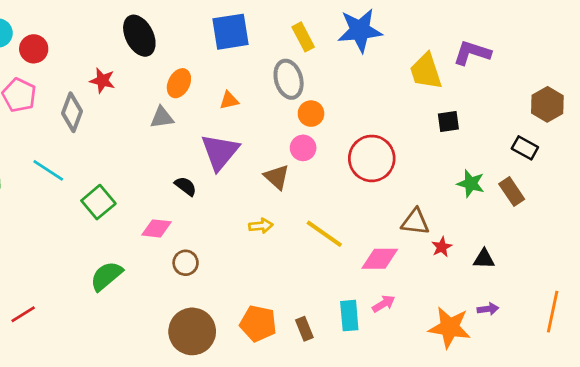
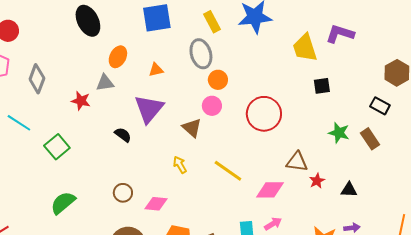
red star: (102, 81) -> (81, 101), moved
yellow arrow: (261, 226) -> (180, 165), turned -114
pink diamond: (157, 228) -> (156, 204), moved

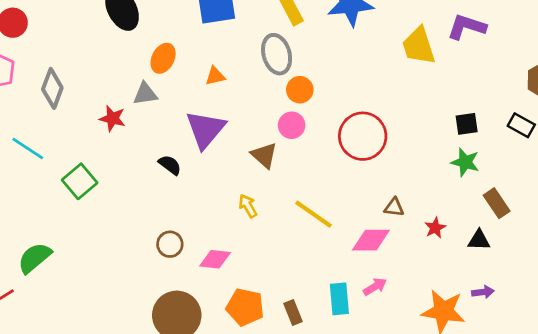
black square: (322, 86) -> (467, 124), moved
brown rectangle: (370, 139) -> (497, 203), moved
brown triangle: (297, 162) -> (394, 207), moved, size x0.7
green semicircle: (63, 203) -> (35, 258), moved

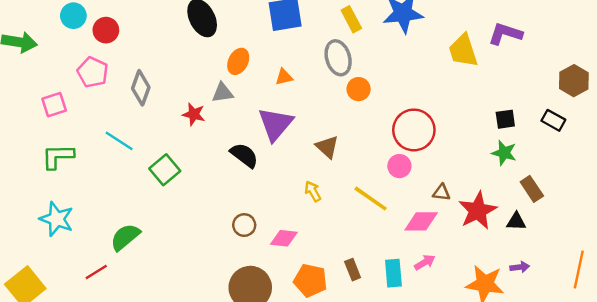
pink circle: (292, 125) -> (399, 166), moved
black semicircle: (170, 165) -> (244, 155), size x1.4
red star: (435, 228) -> (478, 211), size x2.0
brown rectangle: (293, 313) -> (353, 270), moved

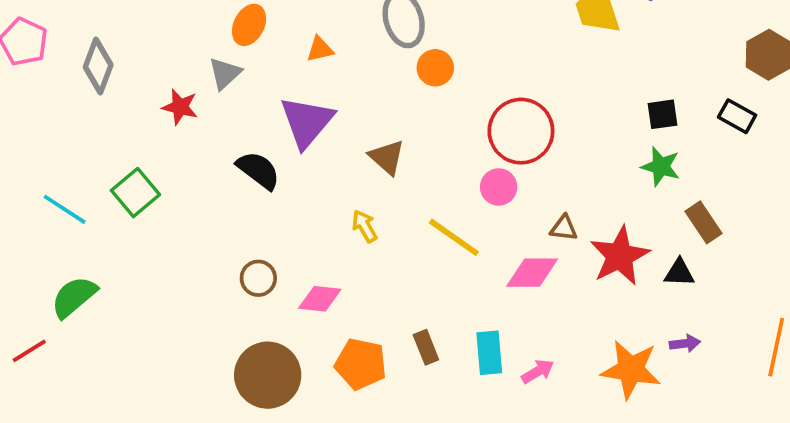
gray triangle: (223, 93) -> (225, 73), turned -35
cyan line: (119, 141) -> (65, 209), moved
pink arrow: (425, 262) -> (538, 371), moved

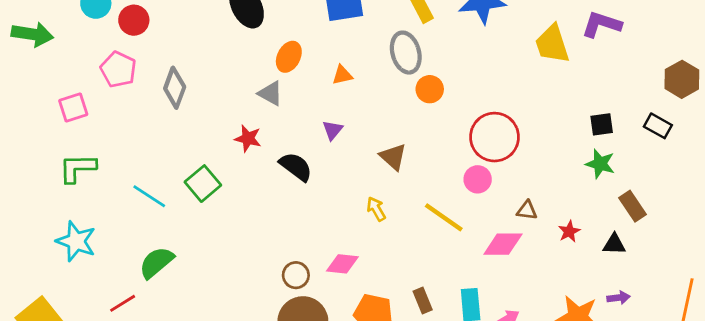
gray triangle: (225, 73) -> (270, 93), turned -48
red star: (180, 107) -> (248, 138), moved
purple triangle: (307, 122) -> (332, 130), size x0.5
red star: (620, 256) -> (569, 231), size x0.5
brown circle: (258, 278) -> (296, 275), moved

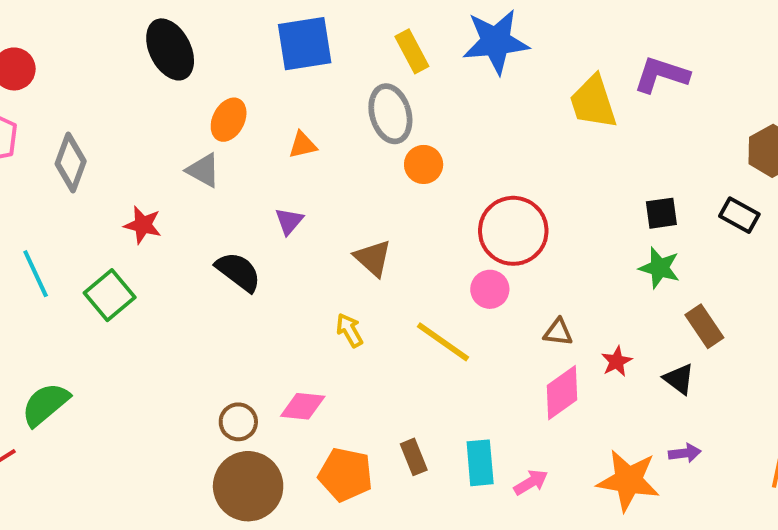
red star: (248, 138) -> (143, 225), moved
cyan line: (149, 196) -> (36, 274), moved, turned 32
pink diamond: (503, 244) -> (562, 393), moved, turned -36
black triangle: (614, 244) -> (679, 379), turned 35

